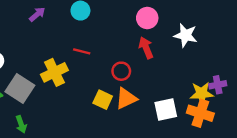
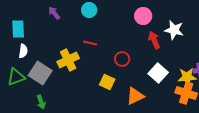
purple arrow: (37, 14) -> (54, 13), turned -88
red arrow: (146, 48) -> (154, 40), moved
orange triangle: (126, 98) -> (135, 96), moved
white square: (166, 109) -> (158, 73), moved, turned -36

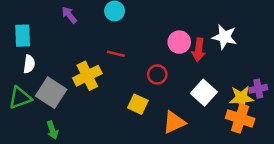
pink circle: (143, 16) -> (179, 42), moved
red arrow: (154, 40) -> (199, 50), turned -150

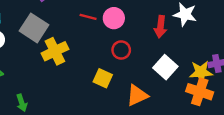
pink circle: (179, 42) -> (114, 18), moved
red line: (116, 54) -> (88, 17), moved
gray square: (51, 93) -> (34, 28), moved

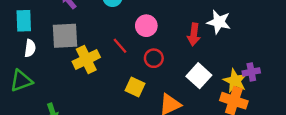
red line: (88, 17) -> (120, 46), moved, turned 35
gray square: (34, 28) -> (65, 36), turned -36
yellow star: (201, 72) -> (235, 81), turned 30

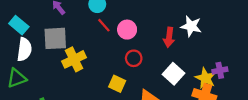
cyan rectangle: (24, 21) -> (19, 25), turned -48
red line: (120, 46) -> (104, 25), moved
white semicircle: (30, 48) -> (24, 49), size x1.5

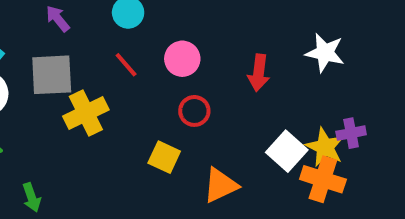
red line: (104, 25) -> (126, 65), moved
white star: (191, 26) -> (325, 53), moved
white square: (173, 74) -> (287, 151), moved

